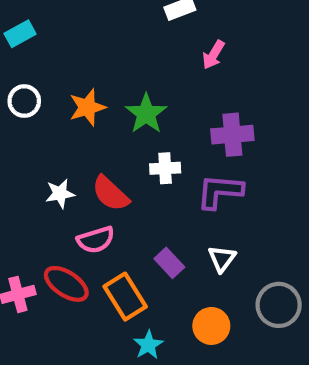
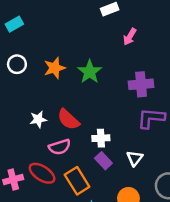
white cross: (165, 168) -> (101, 138), moved
purple L-shape: (220, 191) -> (151, 118), moved

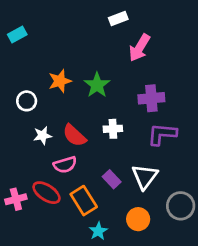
pink arrow: (130, 37) -> (139, 48), size x1.5
white circle: (17, 64) -> (27, 101), moved
white cross: (101, 138) -> (113, 129), moved
white triangle: (135, 158) -> (145, 177), size x1.5

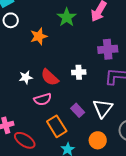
green star: (97, 85) -> (67, 17), moved
white circle: (27, 101) -> (11, 20), moved
red ellipse: (46, 193) -> (25, 140), moved

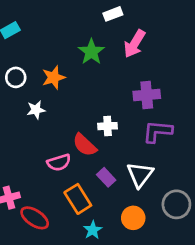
white circle: (11, 20) -> (16, 77), moved
white star: (26, 77) -> (36, 110), moved
red semicircle: (50, 77) -> (85, 145), moved

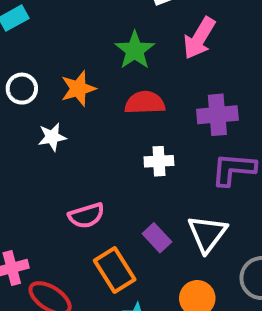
red semicircle: (85, 145) -> (145, 103), moved, turned 135

